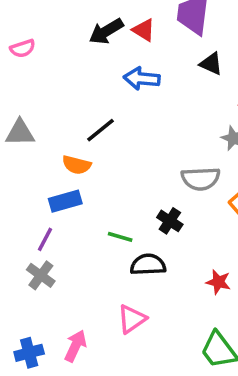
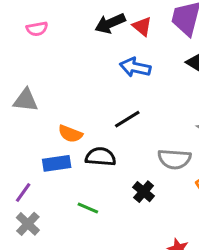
black line: (100, 130) -> (127, 119), moved
green line: (120, 237) -> (88, 208), moved
purple line: (45, 239) -> (23, 193), moved
black semicircle: (148, 265) -> (101, 157), moved

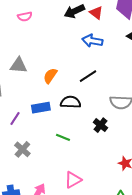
orange semicircle: (70, 134) -> (50, 76), moved, turned 105
purple line: (23, 193) -> (15, 119), moved

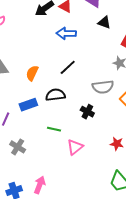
pink triangle: (73, 180) -> (75, 147), moved

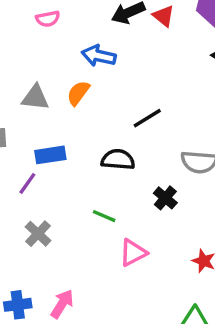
blue arrow: (66, 33) -> (99, 56), moved
orange semicircle: (32, 73) -> (78, 93), moved
blue rectangle: (28, 105) -> (50, 155), moved

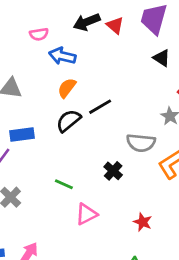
pink semicircle: (48, 19) -> (39, 34), moved
orange semicircle: (78, 93) -> (67, 88), moved
black semicircle: (118, 160) -> (68, 121), moved, turned -45

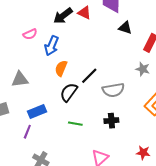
blue arrow: (62, 56) -> (52, 46), turned -66
gray semicircle: (141, 143) -> (113, 90), moved
black cross: (113, 171) -> (111, 121), turned -32
green line: (64, 184) -> (75, 124), moved

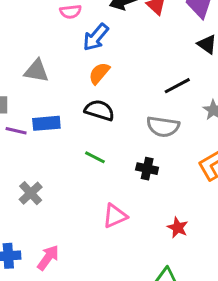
black line: (89, 76) -> (177, 86), moved
black semicircle: (69, 92) -> (99, 110), turned 54
purple line: (27, 132) -> (16, 131), moved, turned 64

